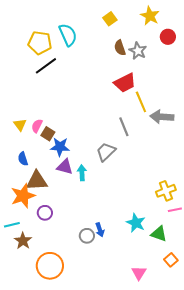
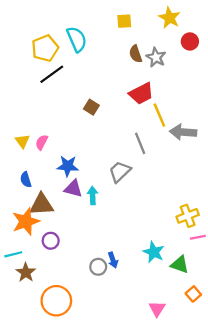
yellow square: (110, 19) -> (124, 21), turned 32
yellow pentagon: (40, 43) -> (45, 48), turned -30
brown square: (48, 134) -> (91, 107), moved

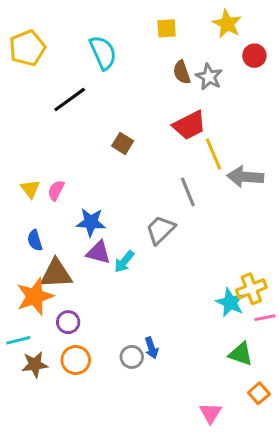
yellow pentagon: (45, 48) -> (27, 48), moved
cyan arrow: (93, 195) -> (124, 262), turned -138
cyan star: (154, 252) -> (230, 302), moved
brown star: (26, 272) -> (35, 365), turned 30
orange circle: (56, 301) -> (76, 360), moved, size x0.7

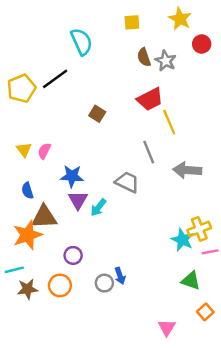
yellow pentagon: (27, 48) -> (21, 88), moved
gray arrow: (245, 177) -> (187, 170), moved
gray trapezoid: (161, 230) -> (127, 182), turned 70
purple triangle: (98, 252) -> (78, 200), turned 45
purple circle: (68, 322) -> (73, 255), moved

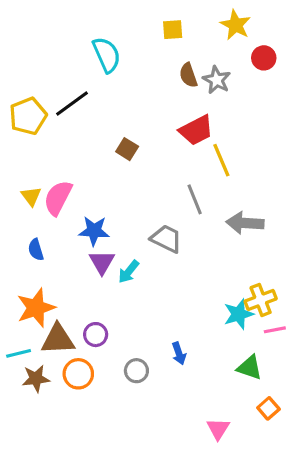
pink semicircle: (44, 151) -> (58, 198), size x1.6
brown triangle: (44, 217) -> (58, 339), moved
cyan star: (182, 240) -> (239, 314), turned 30
blue arrow: (120, 276) -> (179, 353), moved

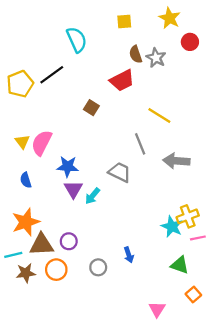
red trapezoid: (196, 130) -> (122, 80), moved
yellow line: (221, 160) -> (159, 116), turned -35
cyan star: (239, 314) -> (172, 227), turned -30

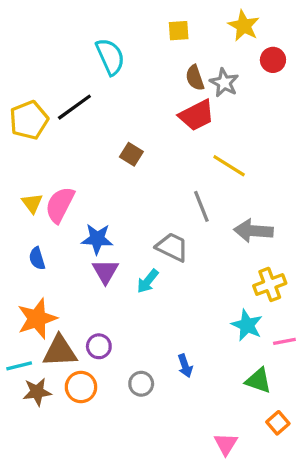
red trapezoid: (122, 80) -> (196, 115), moved
cyan arrow: (93, 196) -> (148, 281), moved
yellow cross: (188, 216) -> (270, 284), moved

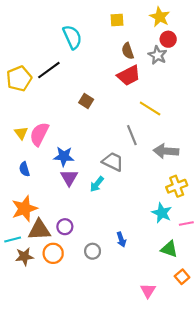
red circle: (273, 60) -> (168, 39), moved
gray star: (224, 83) -> (158, 55), moved

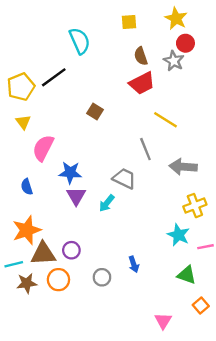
yellow triangle: (21, 133) -> (23, 122), moved

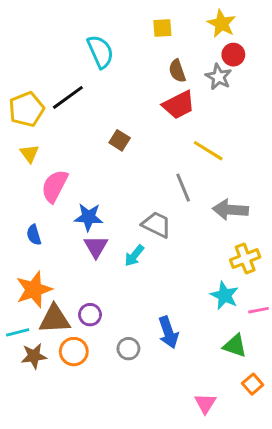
blue arrow: (134, 264) -> (168, 332), size x1.5

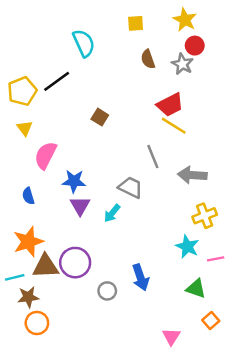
red trapezoid: (179, 105) -> (170, 105), moved
purple circle: (90, 315) -> (75, 263), size x1.6
orange circle: (74, 352) -> (37, 323), moved

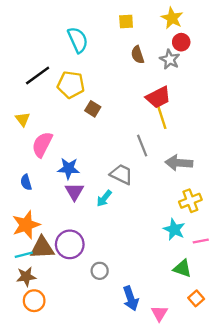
black line: (57, 81) -> (38, 75), moved
yellow pentagon: (22, 91) -> (71, 85), moved, turned 30
yellow line: (174, 126) -> (162, 117), turned 40
cyan line: (15, 277) -> (24, 255), moved
blue arrow: (140, 277) -> (131, 298), moved

